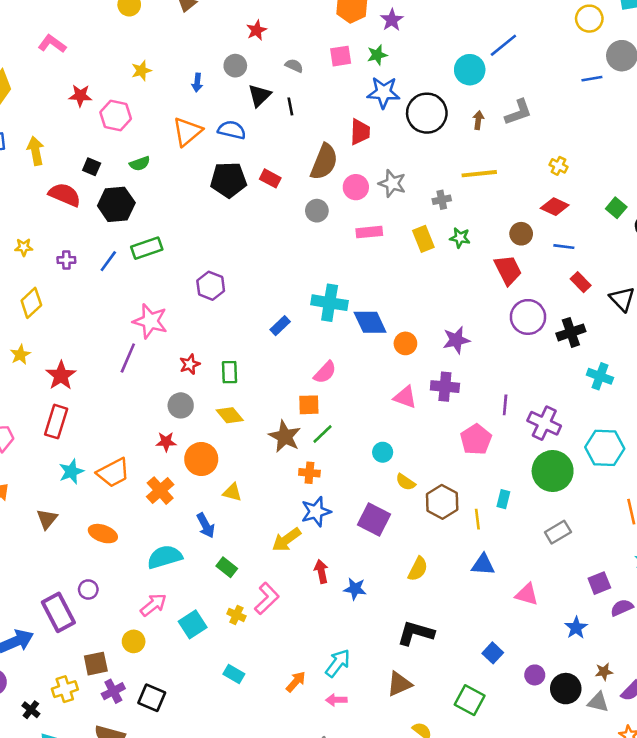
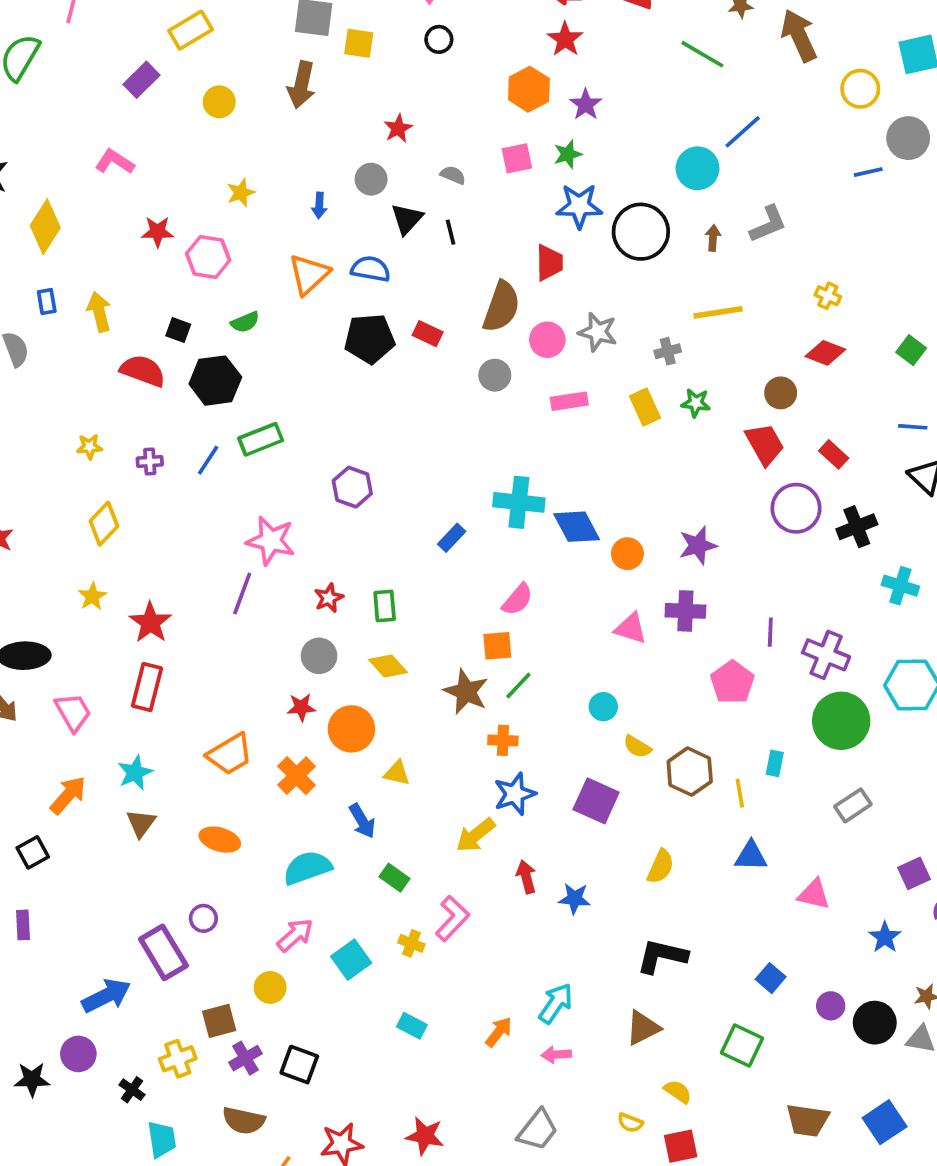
blue line: (564, 247) -> (913, 427), moved
red rectangle: (581, 282) -> (834, 454), moved
cyan star: (71, 472) -> (135, 773), moved

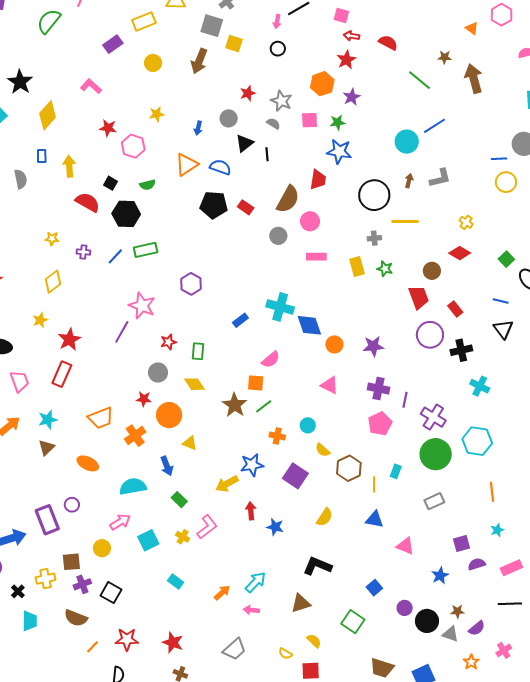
yellow circle: (860, 89) -> (506, 182), moved
black circle: (641, 232) -> (374, 195), moved
gray star: (598, 332) -> (281, 101), moved
purple cross: (685, 611) -> (378, 389), moved
orange cross: (503, 740) -> (277, 436), moved

